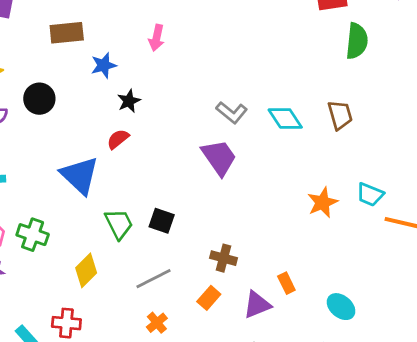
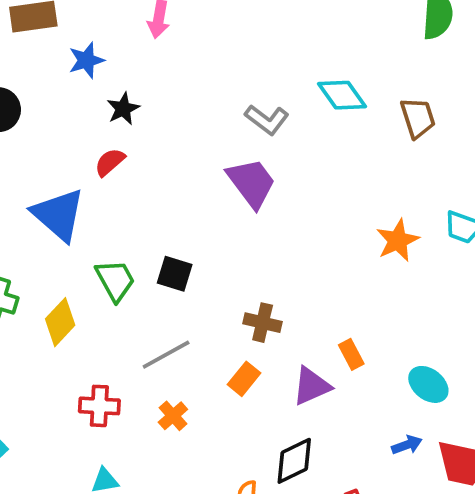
cyan diamond: (285, 119) -> (342, 95), moved
yellow diamond: (86, 270) -> (60, 322), moved
red cross: (66, 323) -> (99, 406), moved

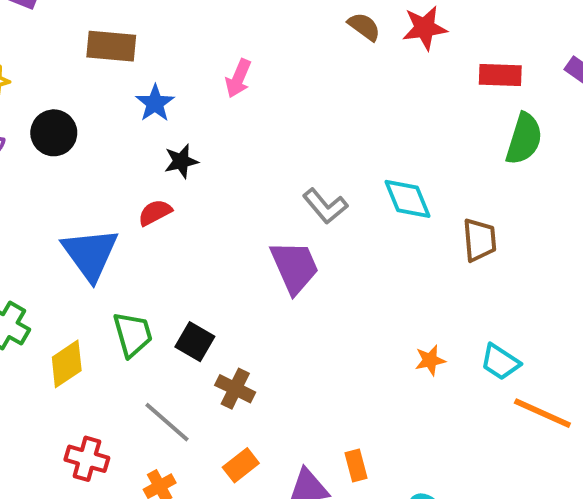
blue star: (86, 60) -> (155, 103), turned -30
orange star: (398, 240) -> (430, 360), size x0.7
brown cross: (263, 323) -> (235, 389), moved
gray line: (166, 355) -> (167, 422), turned 57

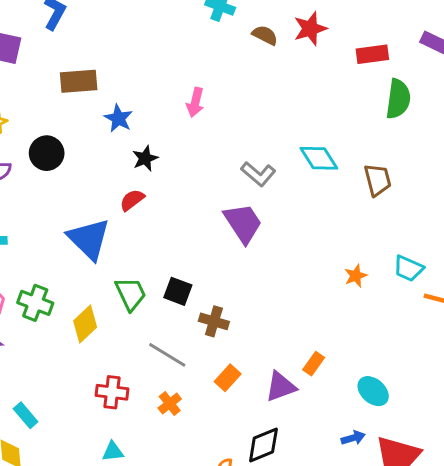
pink arrow: (238, 78) -> (195, 102), moved
orange rectangle: (356, 466) -> (314, 364), turned 60

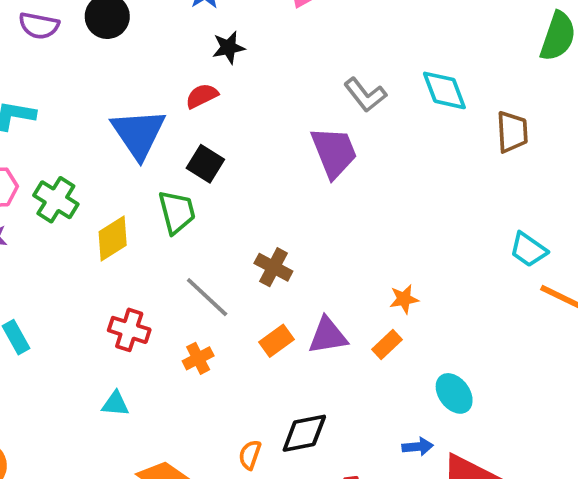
orange star: (356, 276) -> (404, 299), moved
black square: (178, 291) -> (205, 164), moved
purple triangle: (281, 387) -> (328, 336), moved

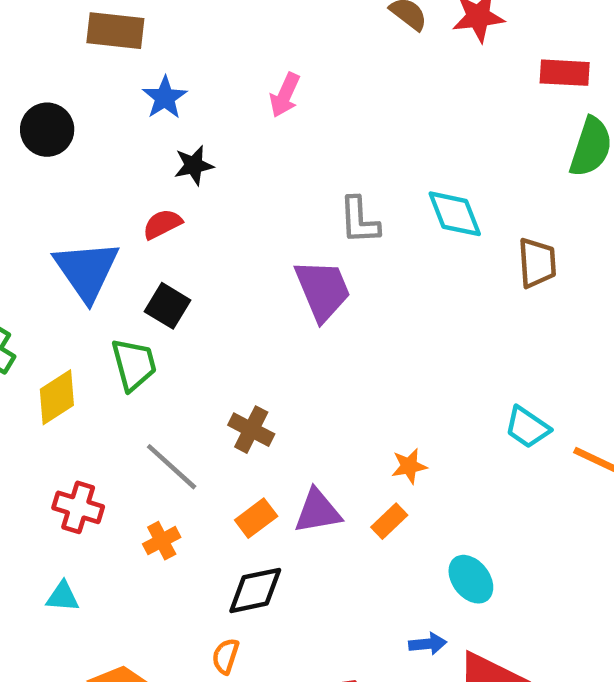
gray L-shape: (365, 95) -> (359, 220), turned 36
cyan trapezoid: (528, 250) -> (527, 427), moved
black diamond: (304, 433) -> (255, 590), moved

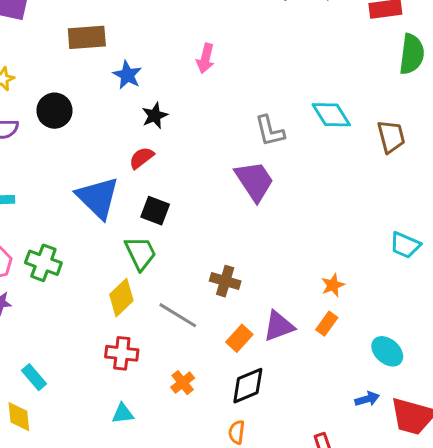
yellow diamond: (57, 397) -> (121, 298), moved
orange cross: (162, 541) -> (183, 383), moved

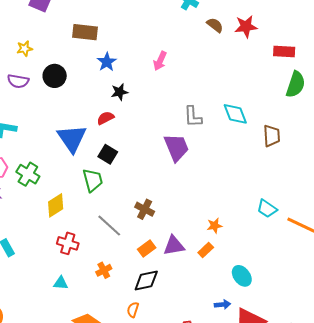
yellow diamond: (121, 298) -> (56, 205), moved

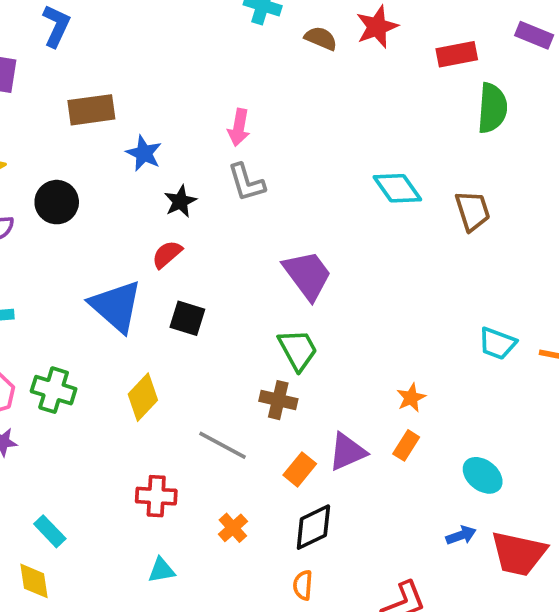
gray L-shape: (193, 117) -> (246, 182), moved
green trapezoid: (93, 180) -> (298, 350), moved
yellow diamond: (56, 205) -> (143, 397), moved

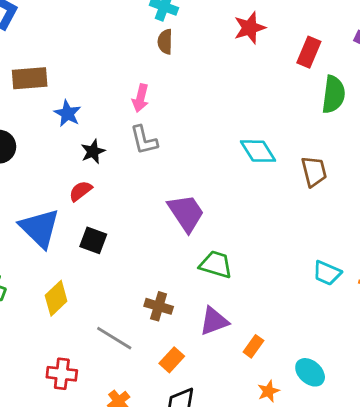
brown semicircle: (321, 38) -> (165, 42), moved, turned -115
red rectangle: (457, 54) -> (309, 52), turned -60
green trapezoid: (298, 350) -> (216, 264), moved, turned -48
orange star: (411, 398) -> (268, 391), moved
purple triangle: (347, 452) -> (214, 321), moved

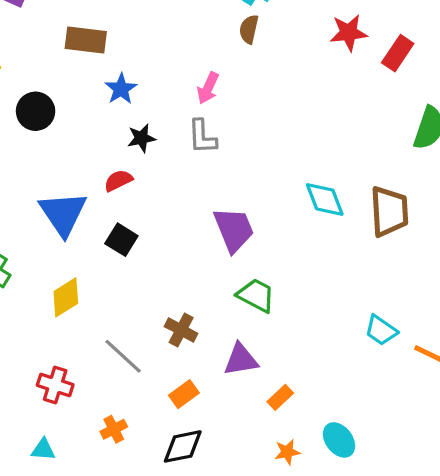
red rectangle: (309, 52) -> (398, 53), moved
cyan diamond: (258, 151) -> (325, 199), moved
brown trapezoid: (314, 171) -> (389, 211), size x1.4

